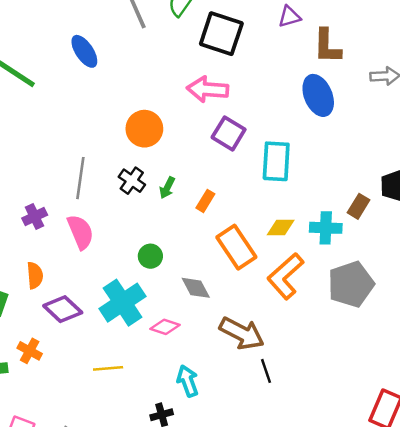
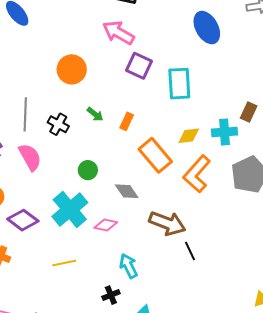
pink arrow: (208, 89) -> (118, 33), turned 32
black cross: (132, 181) -> (58, 124), moved
green arrow: (167, 188) -> (95, 114), turned -72

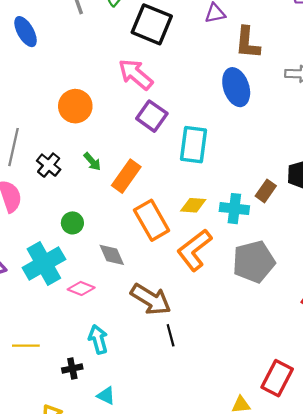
orange rectangle: (127, 121) -> (126, 176), size x1.6
yellow line: (64, 263) -> (26, 346), moved

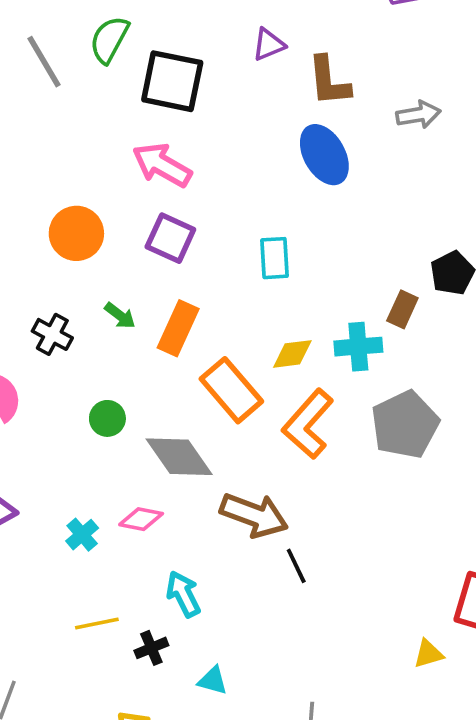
purple square: (152, 116) -> (170, 238), moved
cyan rectangle: (194, 145) -> (275, 258), size x0.7
gray diamond: (112, 255) -> (179, 457), size x1.5
cyan cross: (44, 264) -> (82, 535), moved, size x0.5
yellow line: (26, 346) -> (97, 623), moved

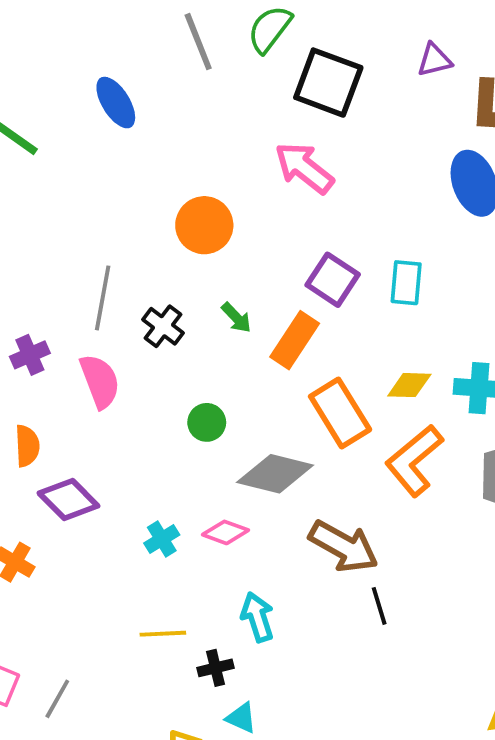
purple square: (170, 238) -> (333, 280), moved
gray diamond: (179, 457) -> (275, 474), turned -50
cyan triangle: (213, 681) -> (241, 718), moved

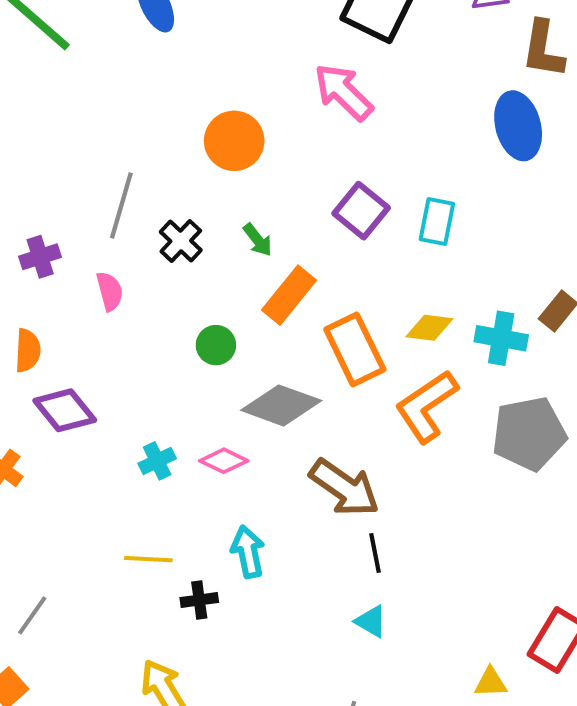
orange rectangle: (295, 340) -> (289, 295), moved
pink semicircle: (100, 381) -> (110, 291), size x0.7
cyan triangle: (241, 718) -> (371, 621), moved

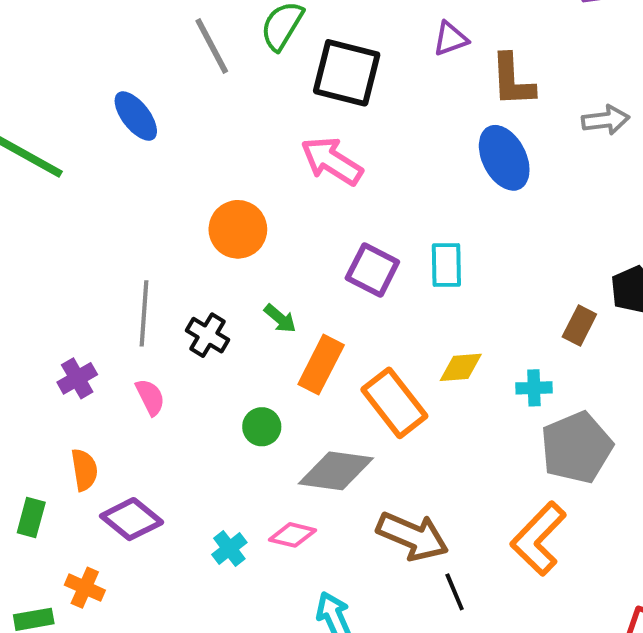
cyan cross: (501, 338) -> (534, 388), moved, size x0.7
orange L-shape: (426, 406) -> (538, 539), moved

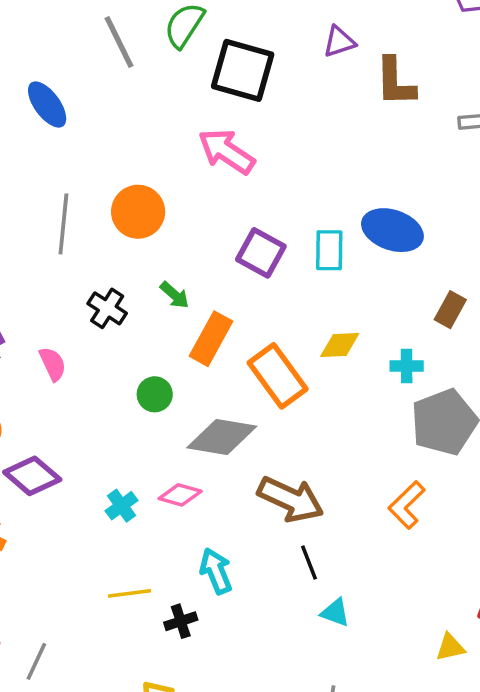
blue ellipse: (504, 158) -> (392, 230), moved, turned -46
gray line: (144, 313) -> (63, 224), moved
orange L-shape: (538, 539) -> (407, 505), size x0.7
black line: (455, 592) -> (309, 563), moved

